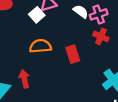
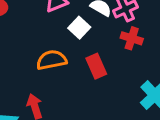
white square: (37, 15) -> (79, 28), moved

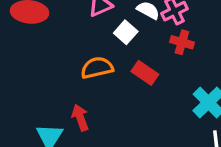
red rectangle: (96, 66) -> (145, 73), turned -30

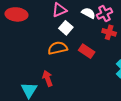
white square: (126, 32) -> (66, 28), moved

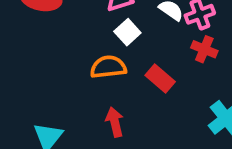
red arrow: (48, 78) -> (115, 122), moved

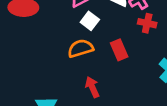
red rectangle: (160, 78) -> (119, 50), turned 36

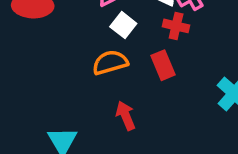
red cross: (147, 23) -> (176, 26), moved

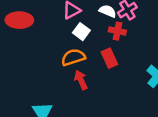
red arrow: (126, 116) -> (81, 80), moved

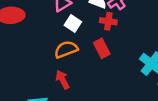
red arrow: (81, 80) -> (62, 80), moved

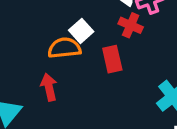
white square: (73, 24) -> (81, 31), moved

